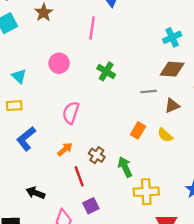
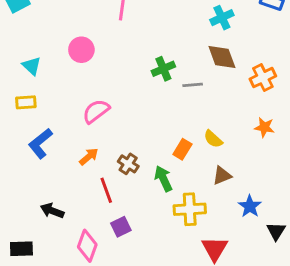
brown diamond: (172, 69) -> (222, 57), turned 65
green cross: (106, 71) -> (163, 69), moved, turned 36
brown triangle: (172, 106) -> (222, 176), moved
pink semicircle: (71, 113) -> (96, 111), turned 35
orange rectangle: (138, 130) -> (182, 149), moved

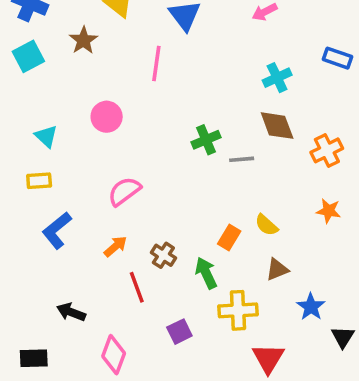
purple square: (121, 227) -> (179, 332), moved

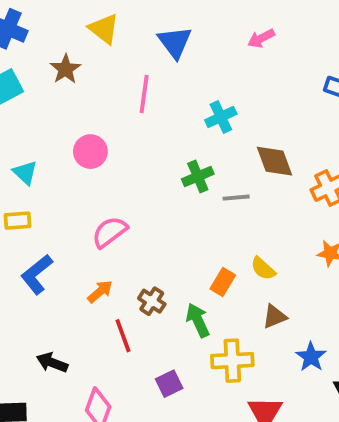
cyan cross: (277, 78) -> (221, 117), moved

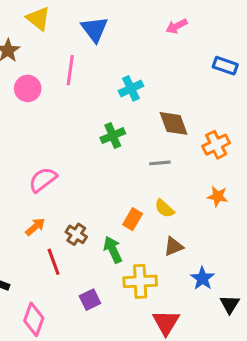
pink arrow: (261, 38) -> (177, 26), moved
pink circle: (90, 152) -> (28, 88), moved
gray line: (236, 198) -> (160, 163), moved

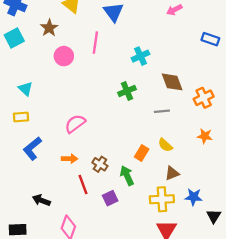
orange arrow: (35, 227) -> (69, 159), turned 42
blue star: (202, 278) -> (193, 197), turned -30
yellow cross: (140, 281) -> (162, 199), moved
purple square: (90, 300) -> (110, 198), moved

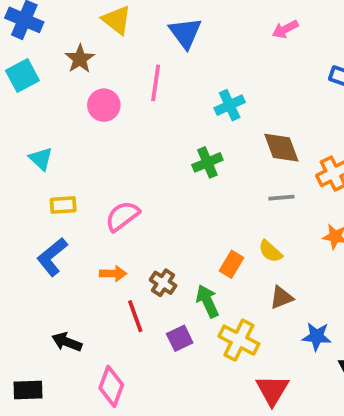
gray line: (162, 111) -> (281, 198), moved
yellow rectangle: (21, 117) -> (63, 205), moved
yellow cross: (162, 199) -> (239, 340), moved, turned 30

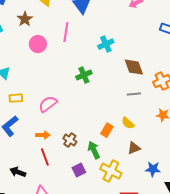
green cross: (207, 162) -> (84, 75), moved
red line: (135, 316) -> (45, 157), moved

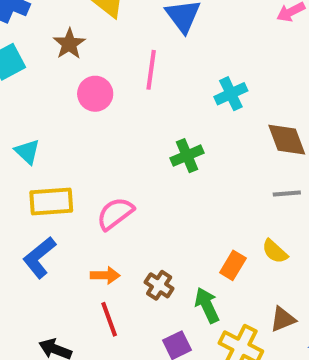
yellow rectangle: (16, 98) -> (51, 201), size x1.5
brown triangle: (134, 148) -> (283, 319), moved

